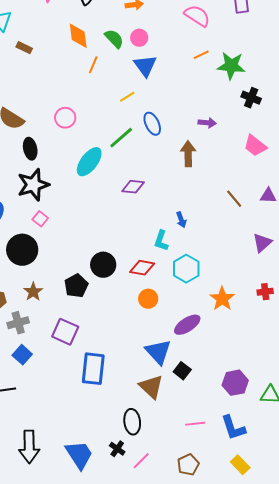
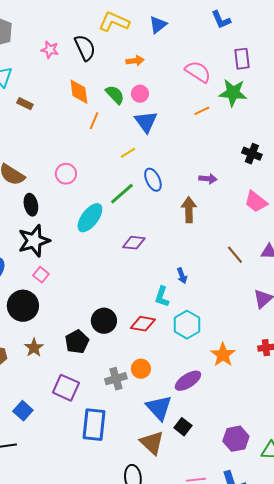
green star: (231, 66) -> (233, 93), moved
orange circle: (148, 299) -> (141, 369), moved
gray cross: (18, 323) -> (116, 379), moved

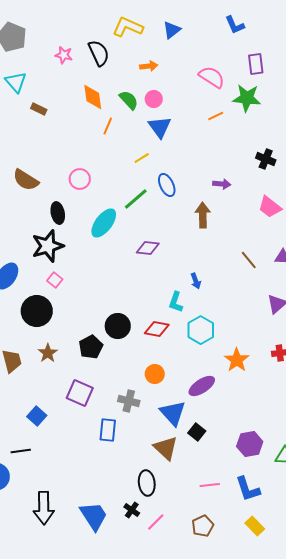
black ellipse: (31, 205) -> (58, 213), moved
gray cross: (116, 379) -> (129, 401), moved, turned 30
blue rectangle: (94, 425) -> (108, 430), size x0.7

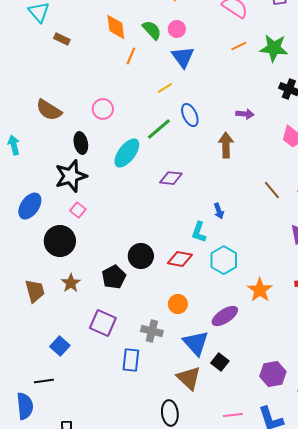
green star: (247, 98) -> (274, 48), moved

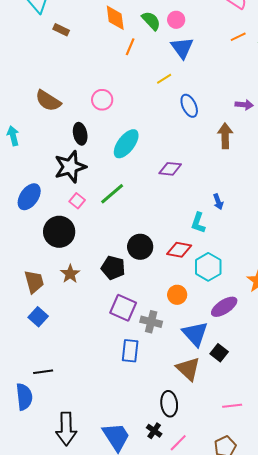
green line: (159, 129) -> (112, 194), moved
cyan hexagon: (224, 260) -> (208, 267), moved
black pentagon: (114, 277) -> (113, 268), turned -30
purple square: (103, 323) -> (123, 308), moved
blue square: (60, 346) -> (38, 317), moved

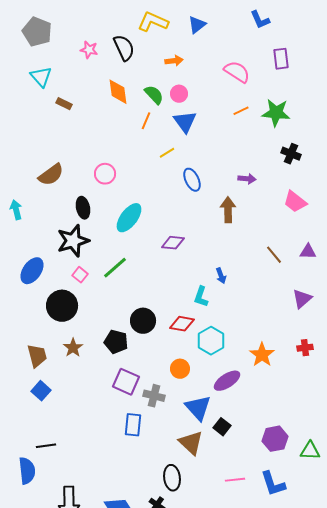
orange line: (130, 47) -> (146, 121), moved
brown semicircle: (48, 101) -> (51, 175), turned -68

